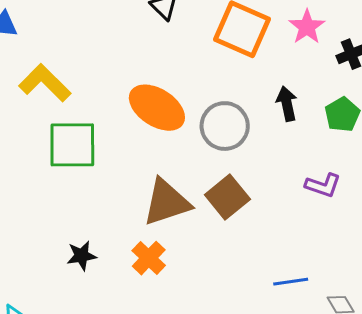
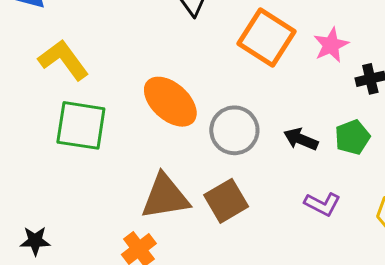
black arrow: (287, 104) -> (301, 139), moved, turned -64
black star: (82, 256) -> (35, 241), moved

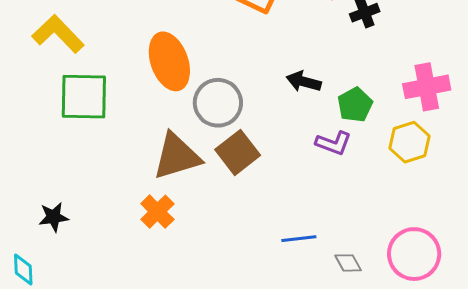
orange ellipse: (170, 102) -> (169, 61), turned 36
gray circle: (234, 130) -> (218, 103), moved
green pentagon: (352, 137) -> (355, 105), moved

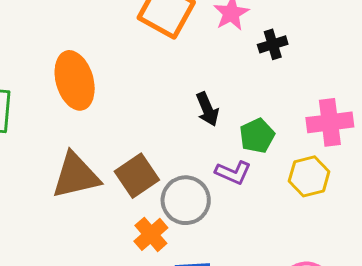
black arrow: (304, 82) -> (207, 109), turned -132
gray circle: (218, 103) -> (186, 200), moved
orange cross: (157, 212) -> (151, 234), moved

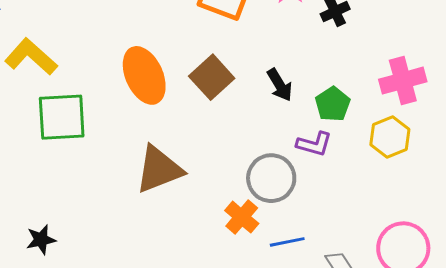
brown square: (137, 176) -> (212, 77), moved

